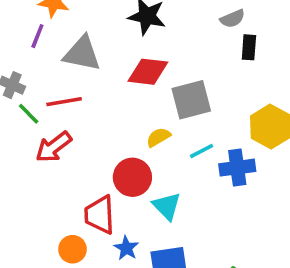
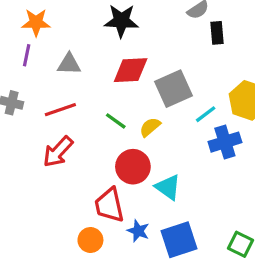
gray triangle: (82, 54) -> (69, 64), size x0.7
green line: (29, 114) -> (116, 121), moved
cyan line: (202, 151) -> (206, 114), moved

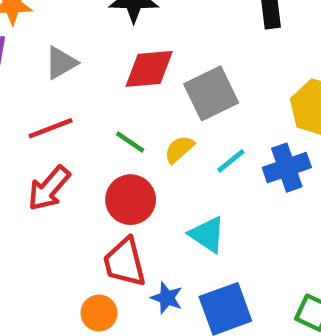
gray triangle: (69, 64) -> (61, 63), turned -30
cyan line: (206, 114) -> (231, 161), moved
red circle: (133, 167) -> (131, 200), moved

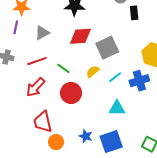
green line: (130, 142) -> (63, 68), moved
cyan triangle: (207, 234) -> (117, 108), moved, turned -36
red trapezoid: (125, 262) -> (43, 122), moved

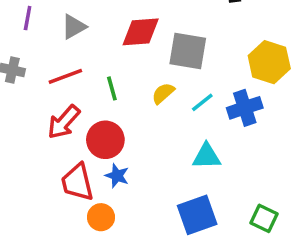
gray square: (107, 48) -> (188, 51), turned 35
green line: (63, 68) -> (112, 88), turned 40
red circle: (71, 93) -> (105, 140), moved
blue star: (86, 136) -> (117, 176), moved

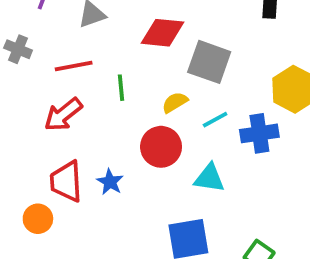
red circle: (105, 140) -> (161, 147), moved
orange circle: (101, 217) -> (38, 219), moved

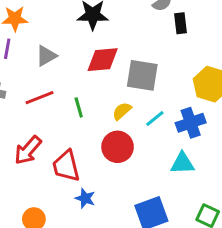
red arrow: (63, 115) -> (28, 150), moved
cyan triangle: (209, 178) -> (182, 163), moved
red trapezoid: (66, 181) -> (66, 166), moved
blue star: (110, 182) -> (85, 198), moved

